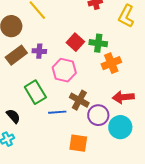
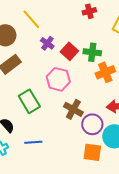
purple cross: (39, 51) -> (47, 43), moved, turned 32
blue line: (57, 112) -> (33, 142), moved
orange square: (78, 143) -> (92, 152), moved

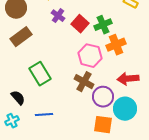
green cross: (92, 52) -> (103, 25), turned -30
pink hexagon: (58, 79) -> (90, 56), moved

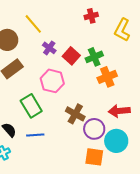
pink hexagon: (90, 56) -> (52, 81), moved
blue line: (44, 115) -> (35, 135), moved

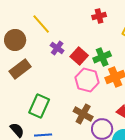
pink hexagon: (52, 81) -> (87, 80), moved
green rectangle: (31, 106) -> (39, 106), turned 55

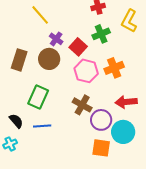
brown circle: (15, 40) -> (49, 59), moved
green cross: (102, 57) -> (101, 34), moved
brown rectangle: (20, 69) -> (19, 60), turned -35

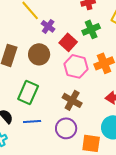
purple cross: (56, 39) -> (48, 26), moved
purple circle: (101, 120) -> (66, 128), moved

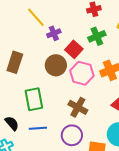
purple cross: (48, 26) -> (54, 33), turned 32
brown circle: (39, 54) -> (56, 65), moved
green rectangle: (28, 92) -> (34, 99), turned -35

